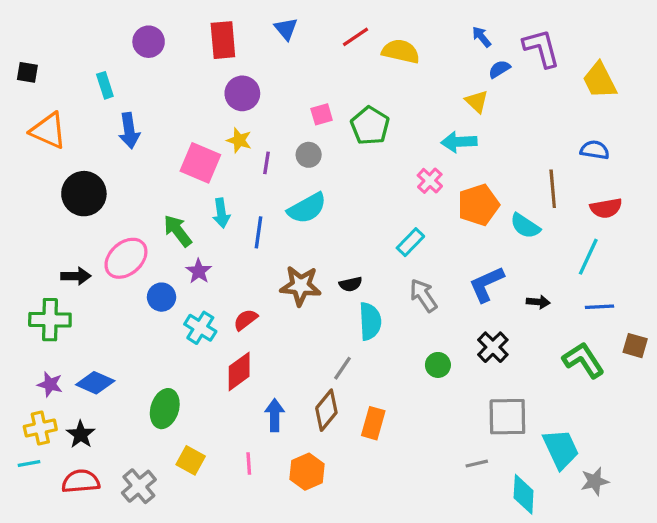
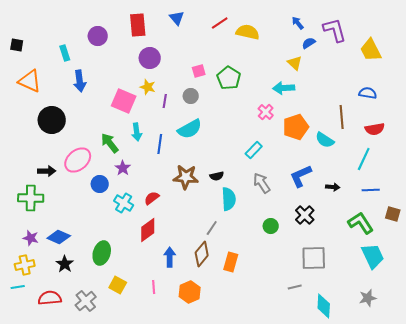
purple circle: (149, 42) -> (98, 36), moved
black star: (81, 434) -> (65, 264), moved
cyan trapezoid: (561, 449) -> (373, 256), moved

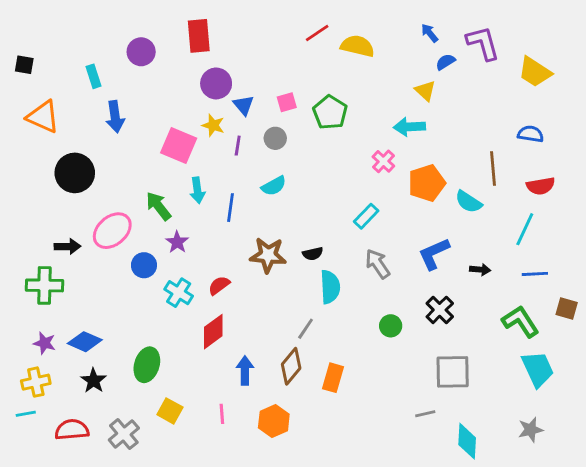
blue triangle: (177, 18) -> (244, 105), moved
yellow trapezoid: (371, 50) -> (535, 72), turned -30
cyan semicircle: (190, 129) -> (274, 186), size x0.7

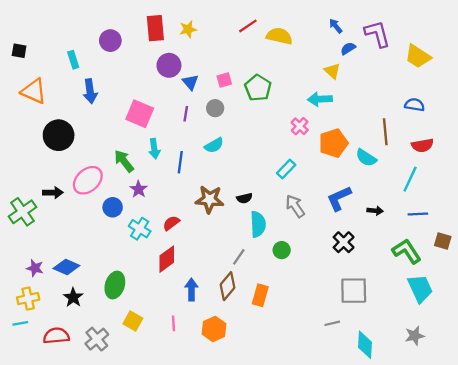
yellow star: (213, 125) -> (188, 29), moved, turned -30
green cross: (44, 285) -> (22, 212), moved, turned -36
green circle: (391, 326) -> (282, 250), moved

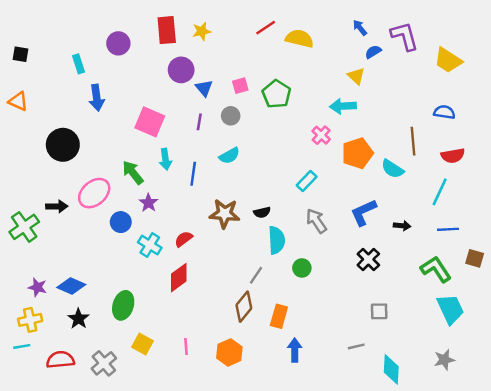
orange triangle: (34, 91) -> (18, 101), moved, size x0.7
blue arrow: (191, 290) -> (295, 350), moved
gray square: (354, 291) -> (379, 311), size x0.6

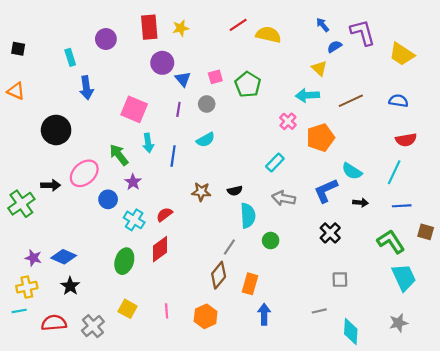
brown line: (413, 141) -> (351, 101), moved, turned 70
cyan semicircle: (392, 169) -> (352, 171), moved
brown star: (225, 214) -> (201, 192), size x0.7
gray arrow: (316, 221) -> (284, 198), turned -45
green ellipse: (123, 305) -> (124, 261), moved

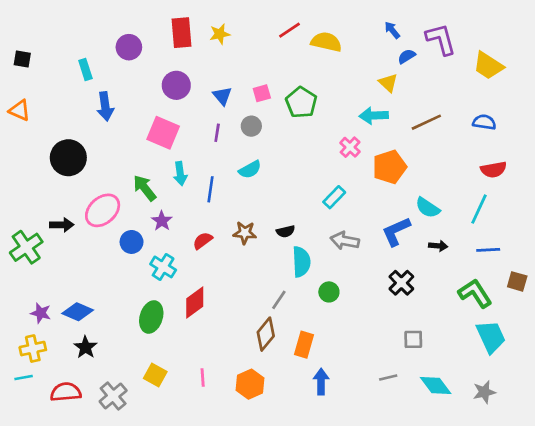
purple circle: (162, 63) -> (176, 85), moved
red semicircle: (164, 215) -> (203, 241), moved
cyan diamond: (351, 332) -> (436, 385), moved, turned -40

